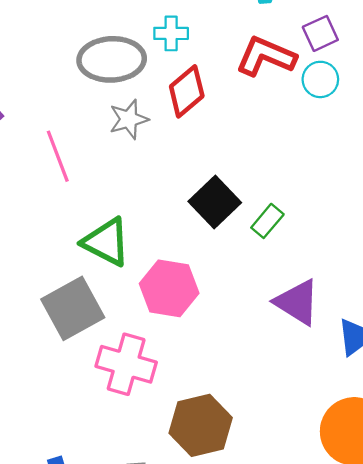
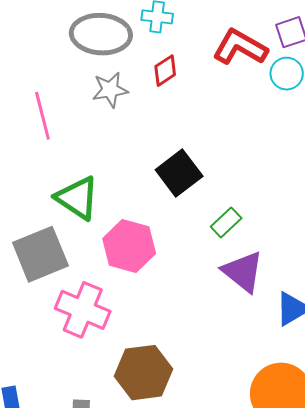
red diamond: (187, 91) -> (165, 71), size x0.7
green rectangle: (267, 221) -> (226, 222), moved

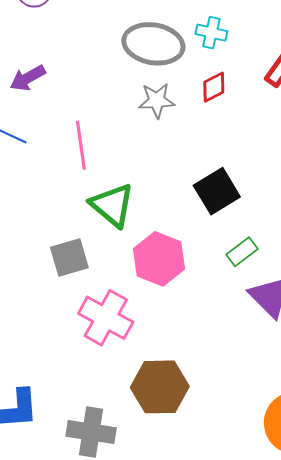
pink line: (42, 116) -> (81, 145), moved
green rectangle: (226, 222) -> (242, 252), moved
gray square: (40, 254) -> (69, 258), size x0.7

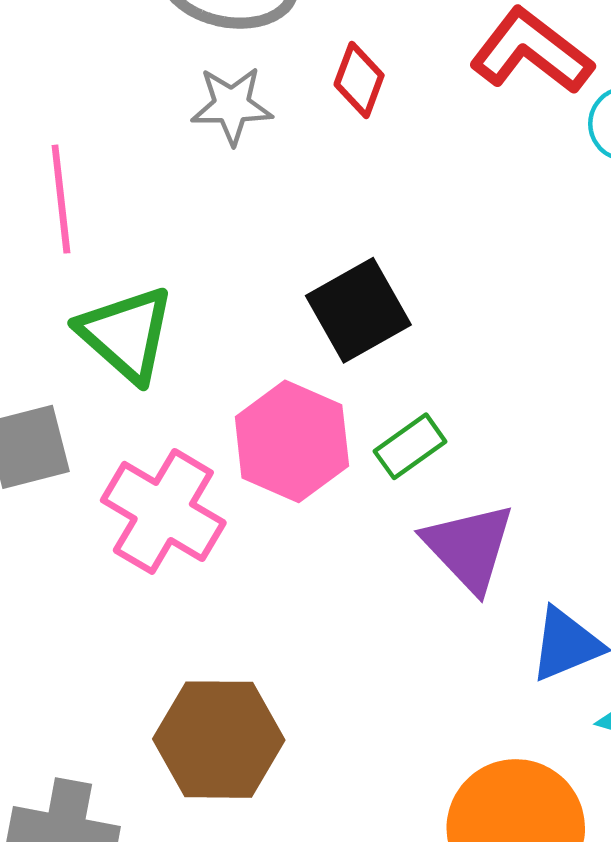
red diamond: (214, 87) -> (359, 80), turned -44
pink hexagon: (159, 259) -> (292, 441), moved
pink cross: (106, 318) -> (163, 511), moved

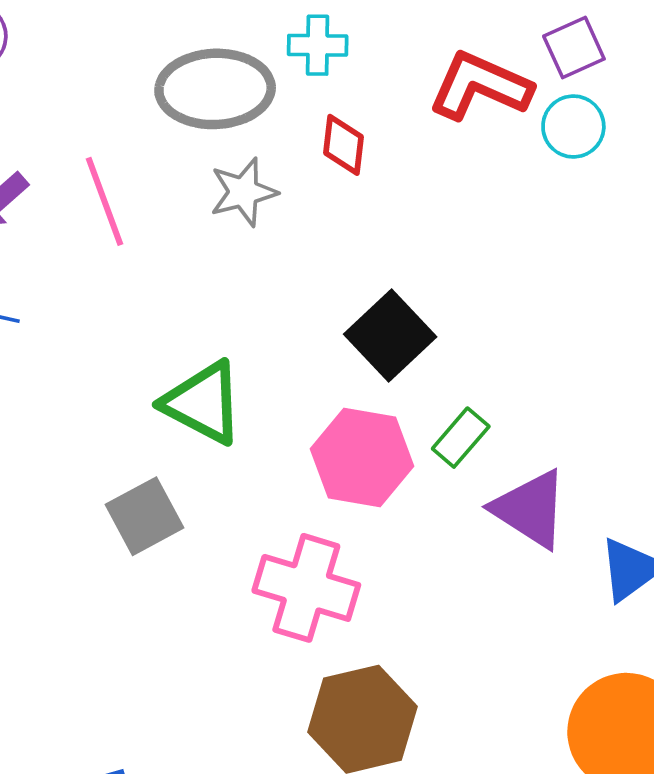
pink line: (61, 199) -> (104, 201), moved
pink cross: (163, 511) -> (306, 588), moved

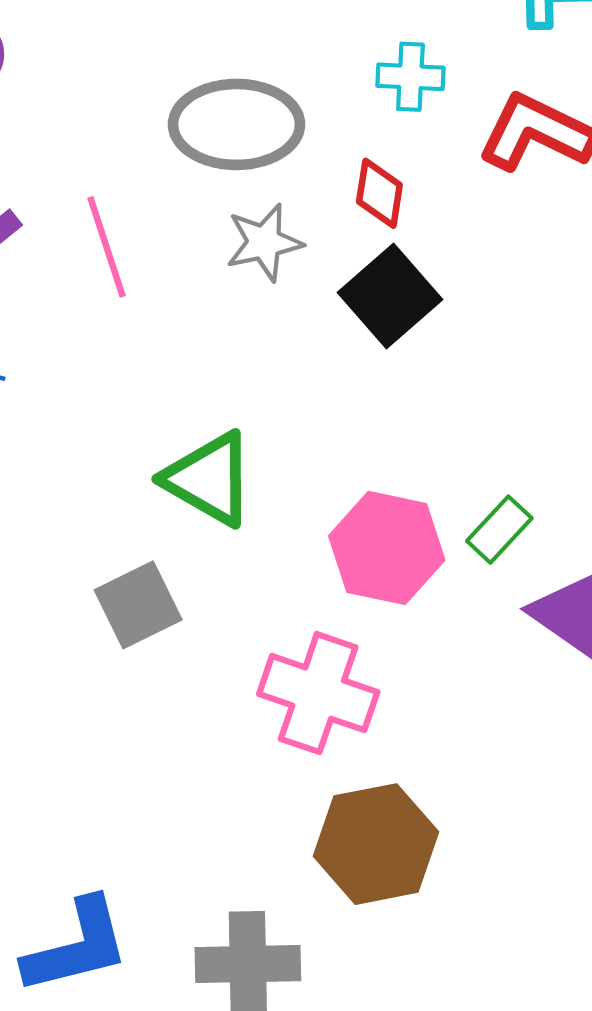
cyan cross: (318, 45) -> (410, 77), moved
black square: (390, 336) -> (390, 296), moved

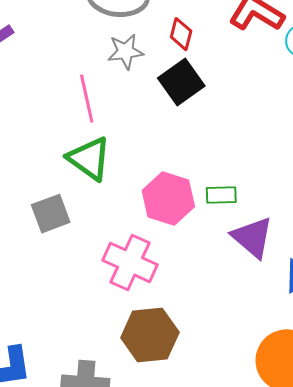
pink line: (107, 247) -> (87, 99), moved
green rectangle: (499, 530) -> (221, 195), turned 40

